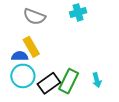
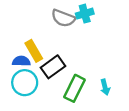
gray semicircle: (34, 17) -> (63, 18), moved
black rectangle: (49, 83) -> (53, 67), moved

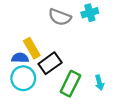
cyan cross: (85, 14) -> (90, 13), moved

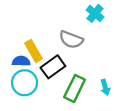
cyan cross: (90, 13) -> (95, 13), turned -35
gray semicircle: (60, 17) -> (71, 40), moved

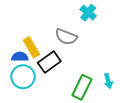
cyan arrow: (105, 87) -> (108, 81), moved
green rectangle: (75, 88) -> (82, 87), moved

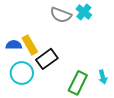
gray semicircle: (66, 37) -> (61, 15), moved
blue semicircle: (20, 57) -> (14, 45), moved

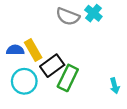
green rectangle: (78, 83) -> (68, 78), moved

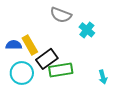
cyan cross: (93, 13) -> (87, 30), moved
green rectangle: (68, 78) -> (61, 70), turned 55

